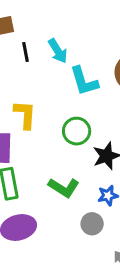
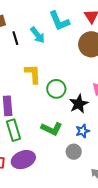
cyan L-shape: (84, 81) -> (59, 21), moved
yellow L-shape: (25, 115) -> (33, 74), moved

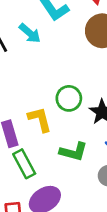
yellow L-shape: (33, 74) -> (40, 119), moved

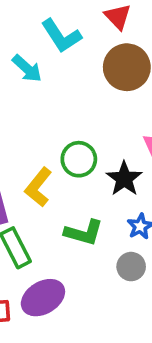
yellow L-shape: (40, 119) -> (38, 187), turned -128

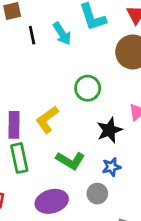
green circle: (79, 159) -> (88, 88), moved
purple ellipse: (43, 298) -> (52, 201), moved

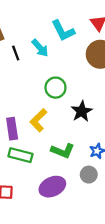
green circle: (88, 88) -> (55, 88), moved
black star: (109, 130) -> (82, 111), moved
green rectangle: (19, 158) -> (20, 155), turned -55

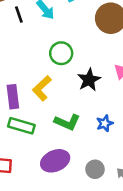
gray circle: (89, 175) -> (95, 169), moved

